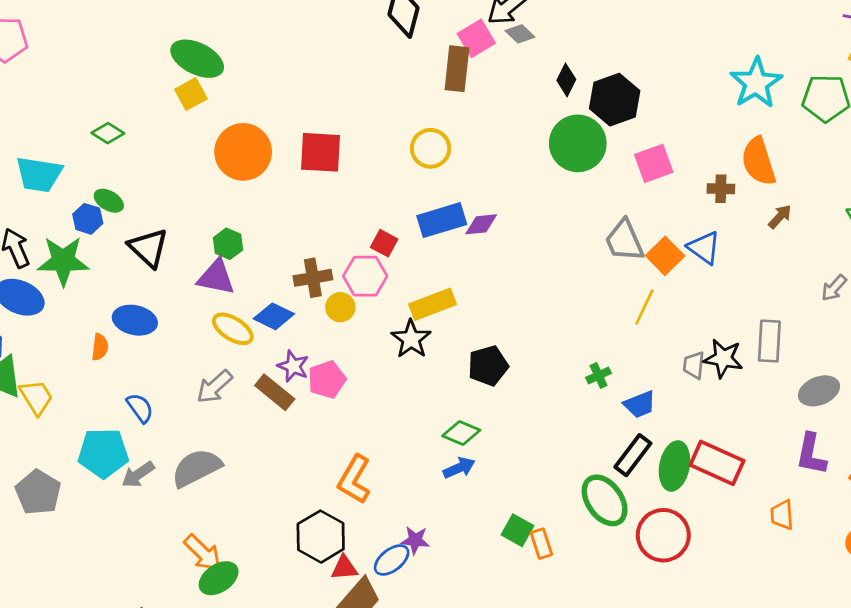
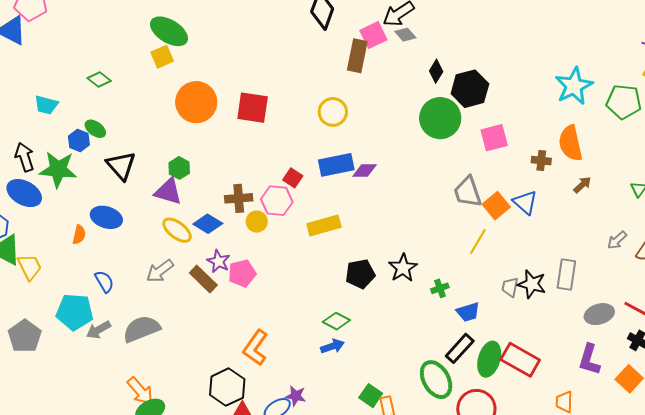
cyan trapezoid: (39, 174) -> (46, 105), size x0.7
black star: (411, 339) -> (403, 268), moved

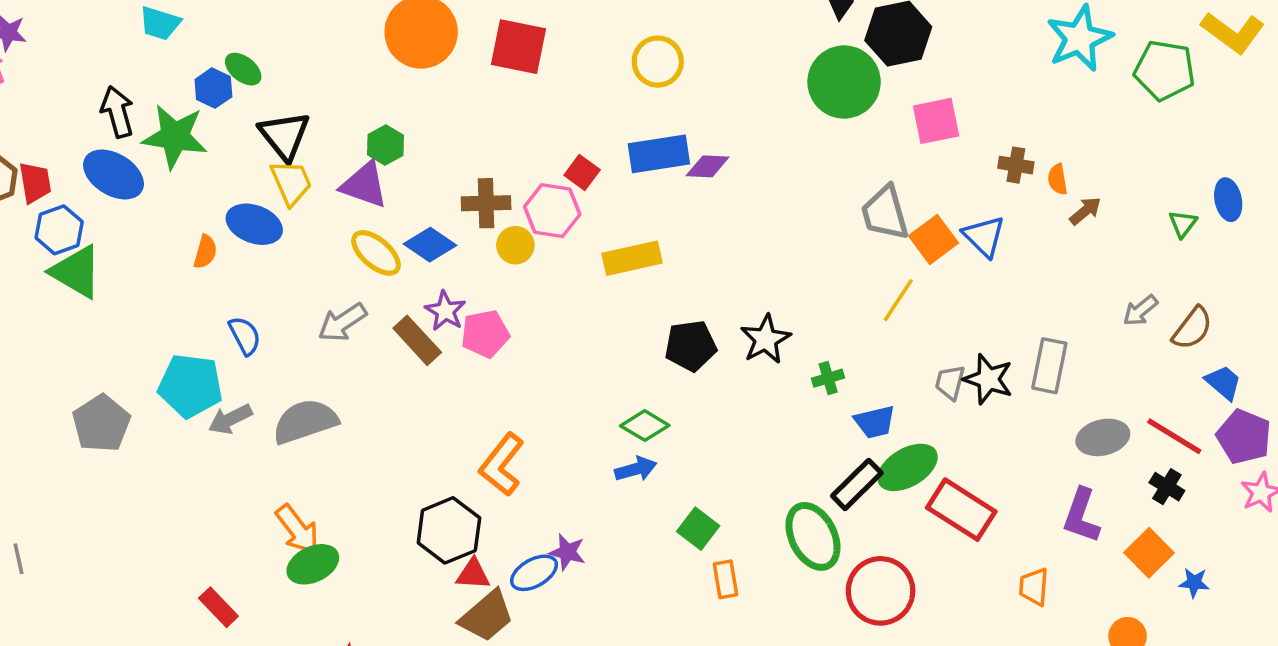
orange semicircle: (570, 143) -> (1058, 179), moved, size x0.5
yellow trapezoid: (30, 267) -> (291, 183), moved
green ellipse: (489, 359) -> (908, 467), moved, turned 40
green square: (371, 396) -> (698, 529), moved

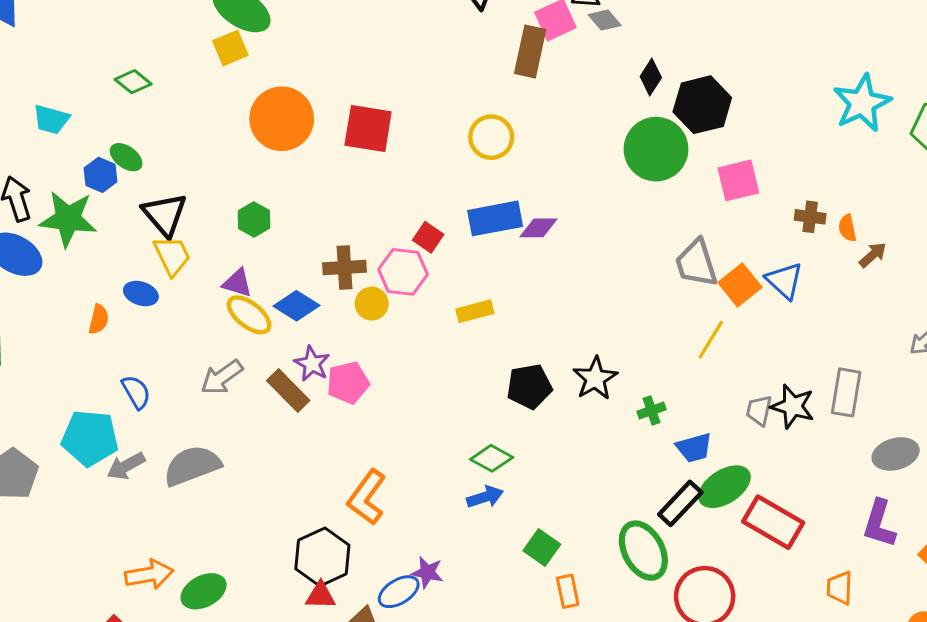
purple triangle: (364, 185) -> (237, 283), moved, size x0.7
blue ellipse: (254, 224) -> (141, 293), size x0.7
yellow rectangle: (632, 258) -> (475, 311), size x0.7
orange arrow: (297, 529) -> (149, 574), moved, turned -60
red triangle: (473, 574) -> (320, 596), moved

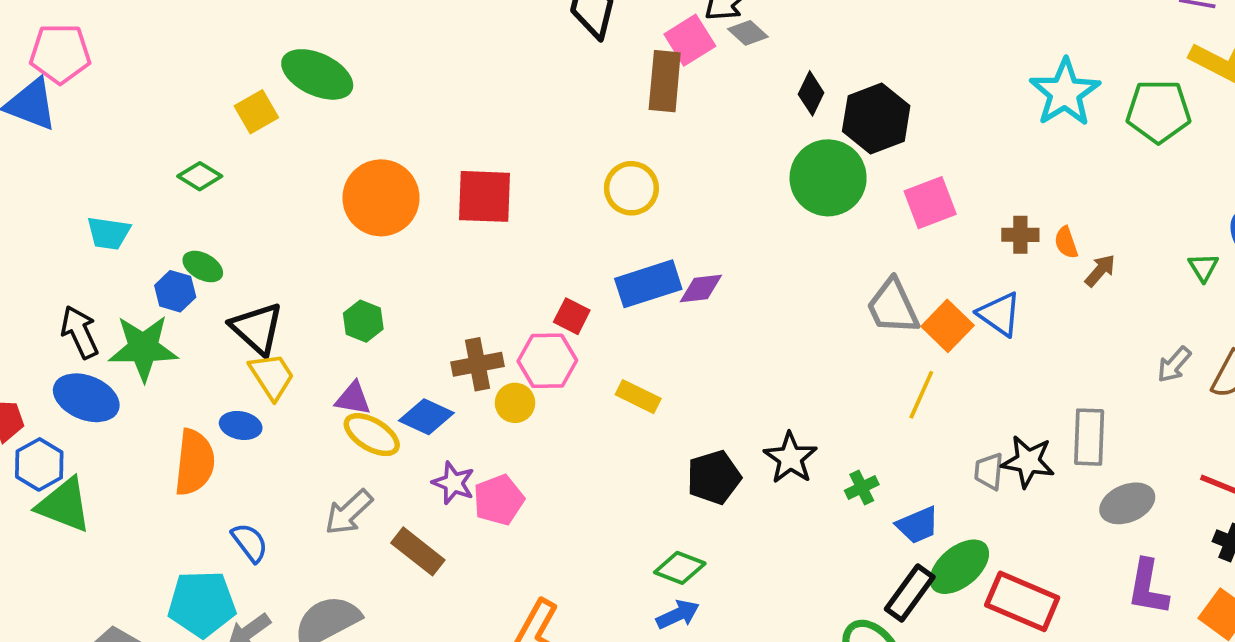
yellow square: (230, 48) -> (256, 112), moved
yellow rectangle: (475, 311) -> (638, 397), turned 48
orange semicircle: (99, 319) -> (195, 462), size x1.8
brown rectangle: (288, 391) -> (418, 551), moved
gray ellipse: (896, 454) -> (1127, 503), moved

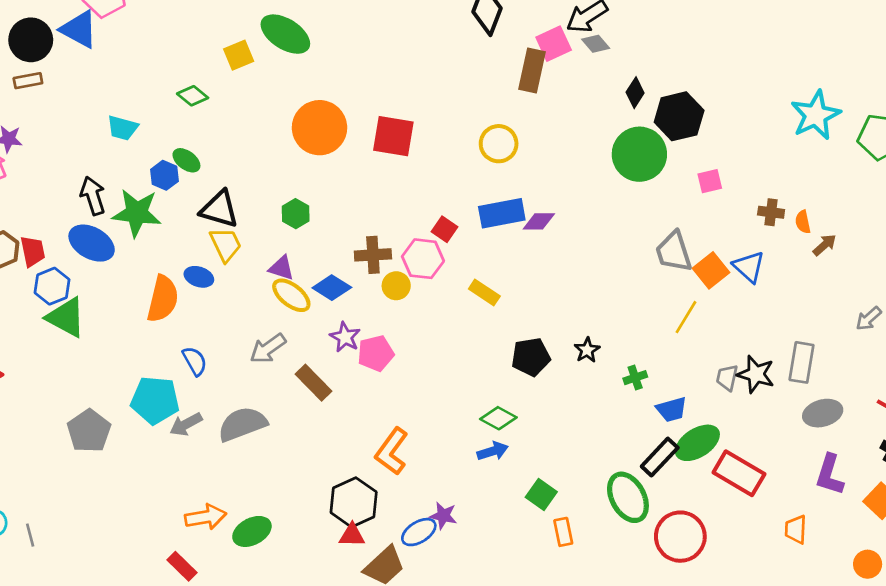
pink square: (930, 203) -> (710, 181), size x0.7
black triangle: (257, 328) -> (219, 209), turned -33
black star: (790, 458) -> (587, 350), size x0.7

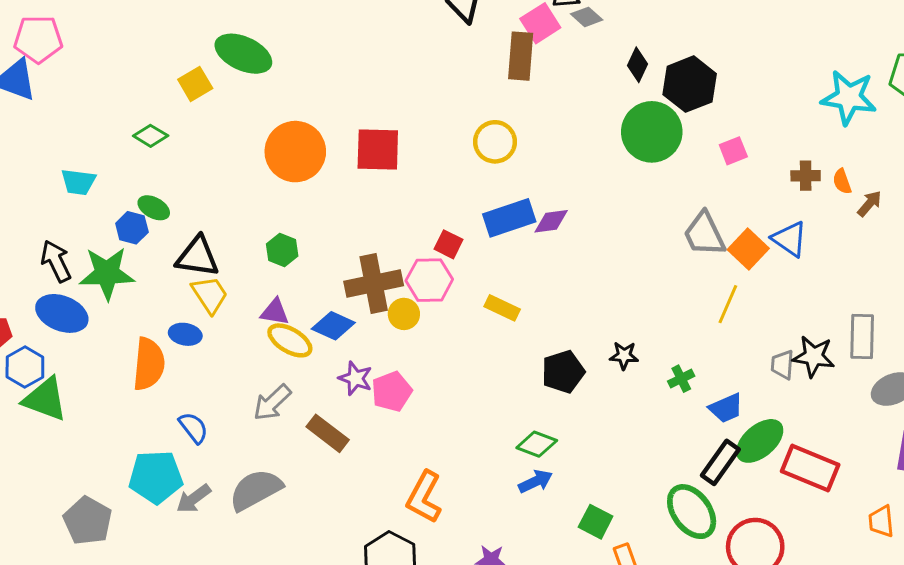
cyan star: (816, 115) -> (849, 97), moved, turned -30
brown cross: (373, 255) -> (374, 284), size x1.4
black star: (587, 350) -> (624, 356), turned -30

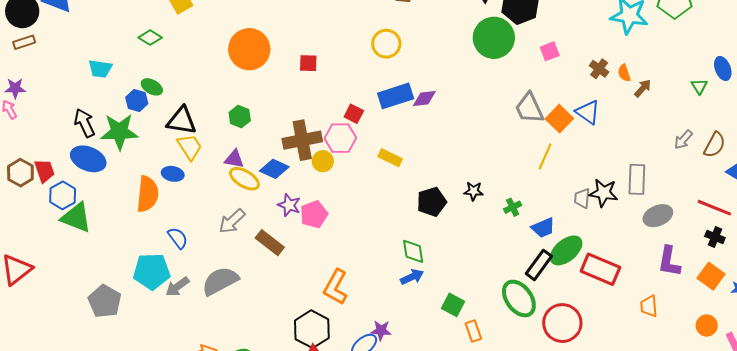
red square: (378, 150) -> (308, 63), moved, size x0.6
brown cross: (806, 176) -> (599, 69), turned 36
green diamond: (537, 444) -> (413, 251), turned 60

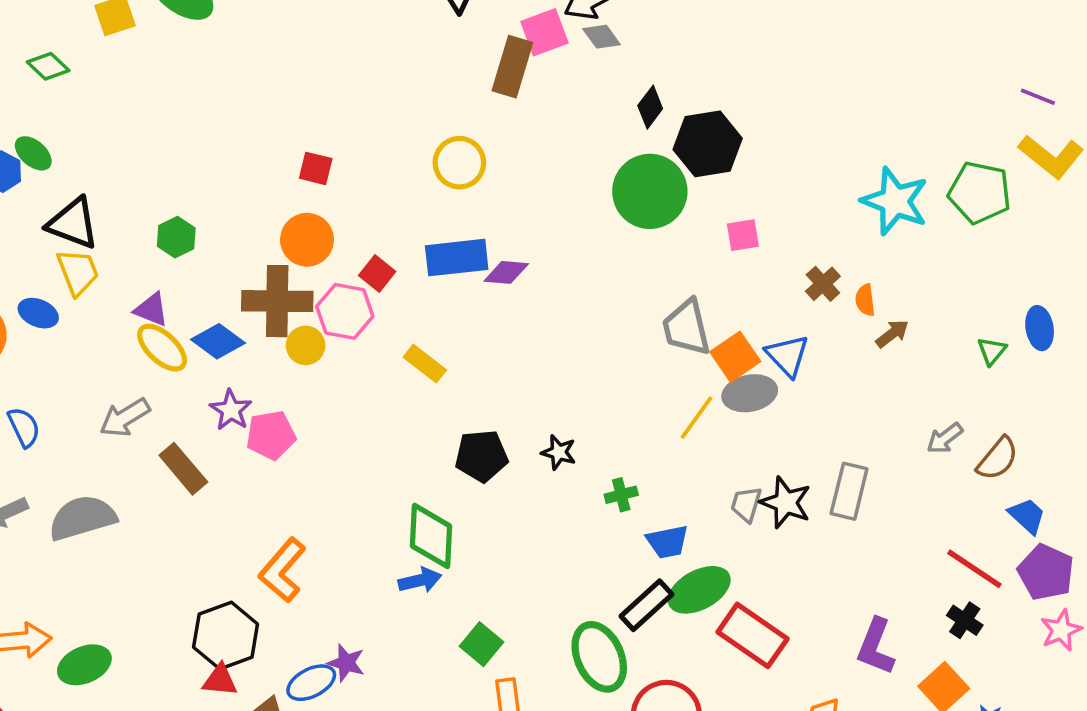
orange circle: (249, 49) -> (307, 240), moved, size x0.7
gray ellipse: (658, 216) -> (750, 393), moved
green diamond: (413, 251) -> (431, 536), size x1.4

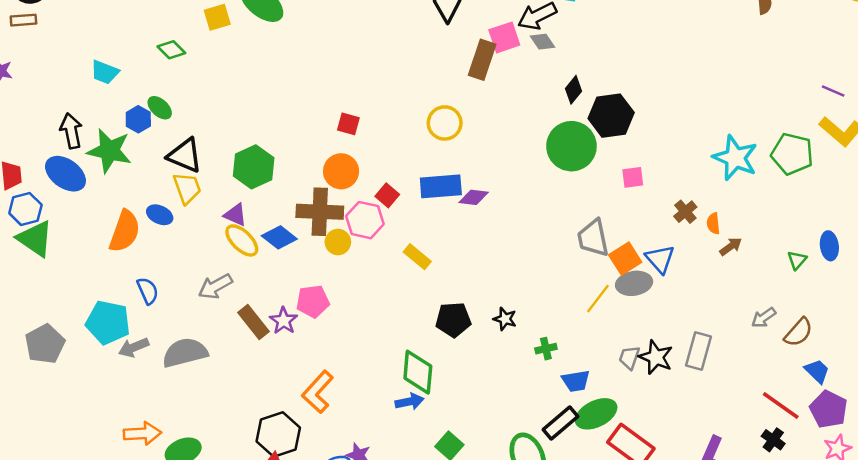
green hexagon: (176, 237) -> (254, 167), size x1.6
purple star: (231, 410) -> (284, 321), moved

